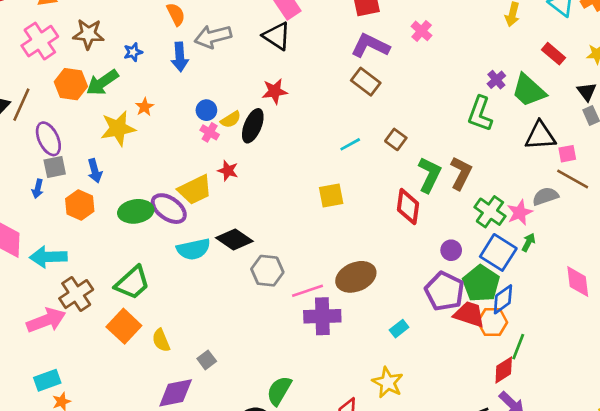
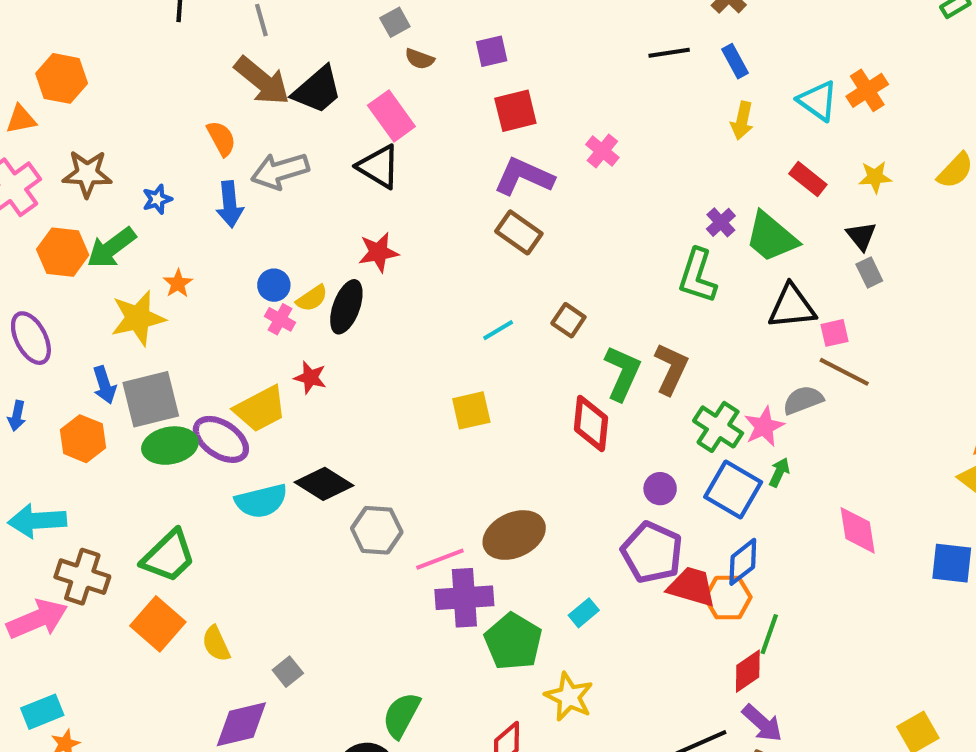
gray square: (55, 167) -> (151, 399), moved, size x1.6
green pentagon: (481, 284) -> (513, 642), moved
brown cross: (76, 294) -> (82, 577), turned -36

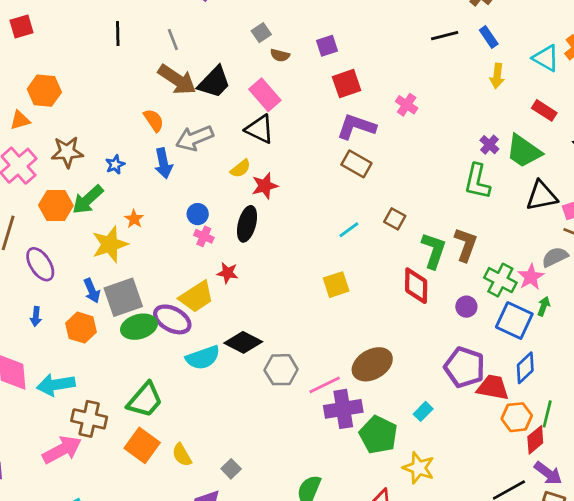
yellow semicircle: (312, 298) -> (240, 168), moved
purple circle: (660, 489) -> (466, 307), moved
orange hexagon: (728, 598) -> (517, 417), moved

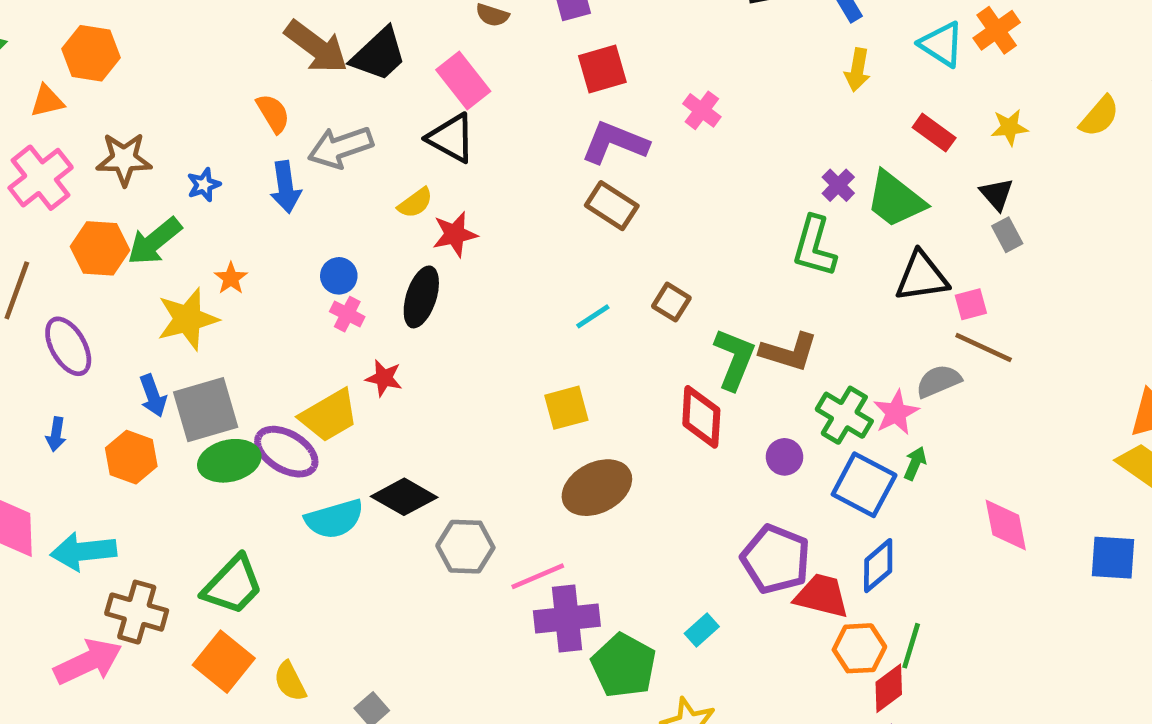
brown L-shape: (466, 245) -> (789, 352), turned 84
brown ellipse: (372, 364) -> (597, 488), moved

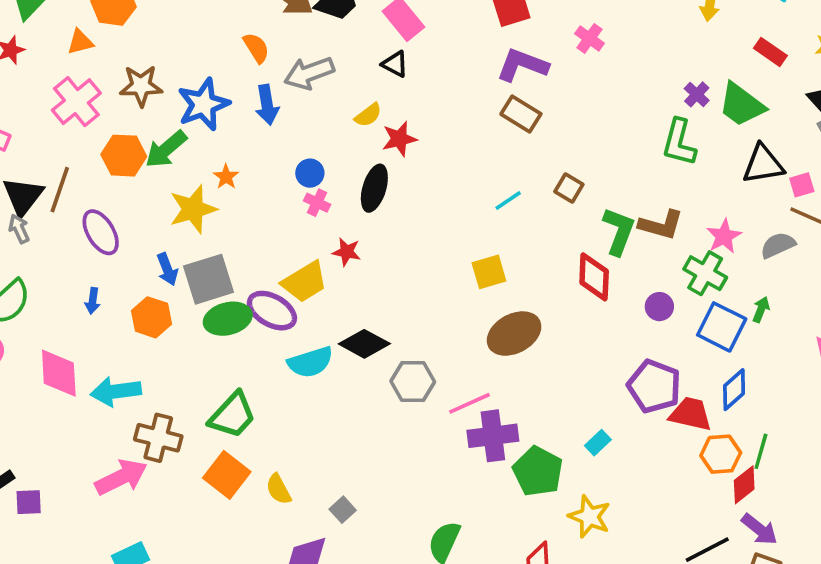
black triangle: (451, 138) -> (395, 64), size x0.7
blue star: (204, 185) -> (203, 104), size x2.0
pink star: (896, 413) -> (724, 236), moved

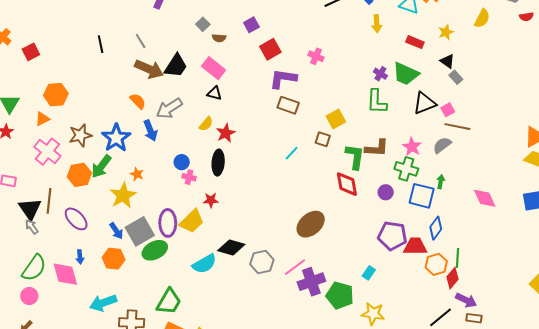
yellow square: (489, 272) -> (336, 119), moved
purple ellipse: (272, 311) -> (168, 223), moved, turned 72
pink diamond: (59, 373) -> (65, 274), moved

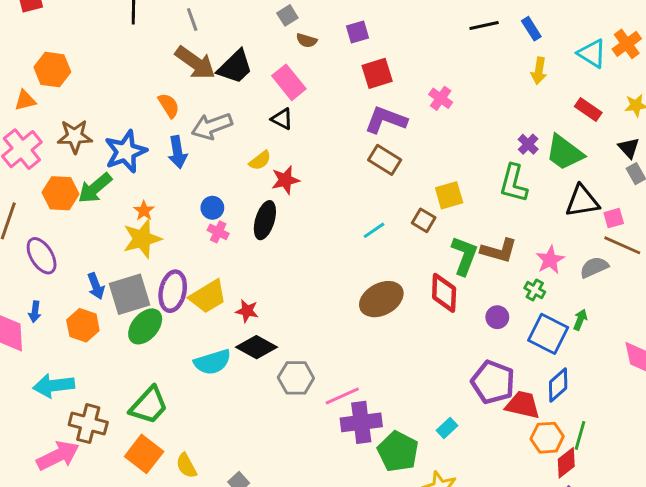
green cross: (406, 169) -> (535, 290), size x0.6
yellow star: (123, 195) -> (142, 239), moved
red star: (211, 200) -> (247, 311), moved
brown ellipse: (311, 224) -> (381, 299), moved
green ellipse: (155, 250) -> (145, 326), turned -35

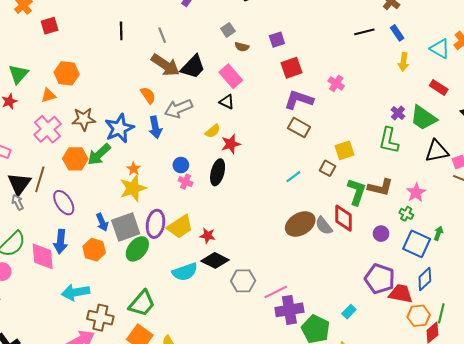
gray semicircle: (594, 267) -> (324, 226), moved, turned -102
blue arrow: (35, 312) -> (61, 242), size x1.6

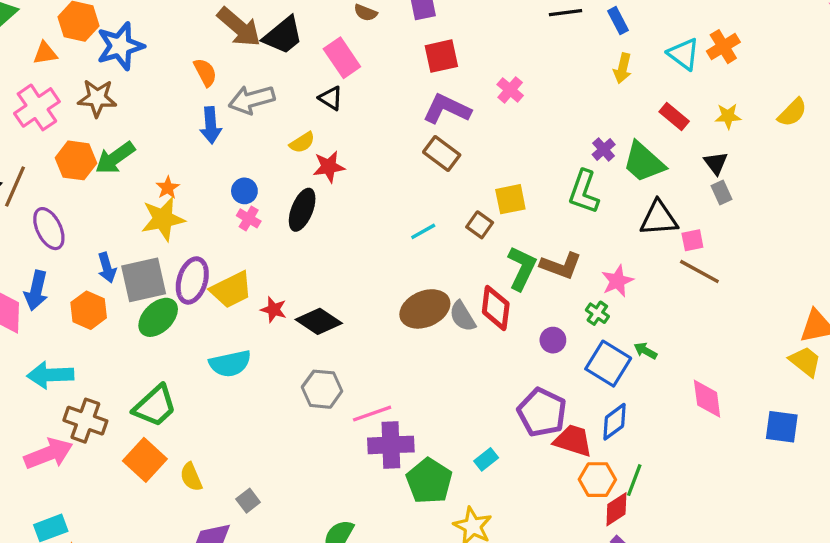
blue star: (119, 128) -> (120, 46), moved
green arrow: (438, 233) -> (645, 351), turned -88
black diamond: (215, 260) -> (319, 321), moved

